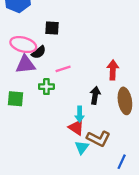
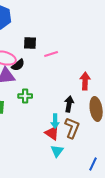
pink line: (63, 69) -> (51, 54), moved
brown L-shape: (98, 139) -> (72, 128), moved, turned -95

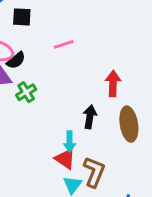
black square: (30, 43) -> (22, 17), moved
green cross: (25, 96) -> (26, 92), moved, turned -32
brown L-shape: (72, 128) -> (94, 172), moved

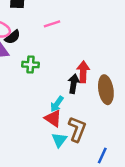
red arrow: (113, 84) -> (83, 72), moved
green cross: (26, 92) -> (30, 65), moved, turned 35
cyan arrow: (70, 141) -> (57, 104), turned 35

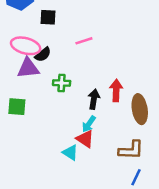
black arrow: (74, 84) -> (94, 99), moved
brown L-shape: (77, 129) -> (131, 150), moved, turned 70
cyan triangle: (59, 140) -> (70, 153), moved, turned -35

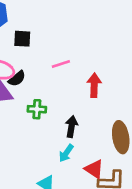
red arrow: (116, 90) -> (94, 85), moved
red triangle: (85, 139) -> (94, 169), moved

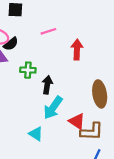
black arrow: (71, 126) -> (47, 85), moved
cyan arrow: (66, 153) -> (53, 108), size x1.5

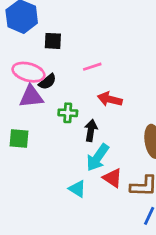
red arrow: (77, 50) -> (110, 99), moved, turned -78
red triangle: (77, 121) -> (113, 178), moved

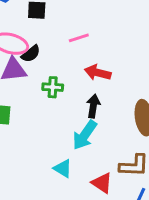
black arrow: (91, 130) -> (93, 106), moved
red triangle: (113, 178) -> (102, 183), moved

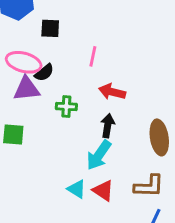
pink line: (79, 38) -> (93, 56), turned -60
red triangle: (102, 183) -> (103, 191), moved

